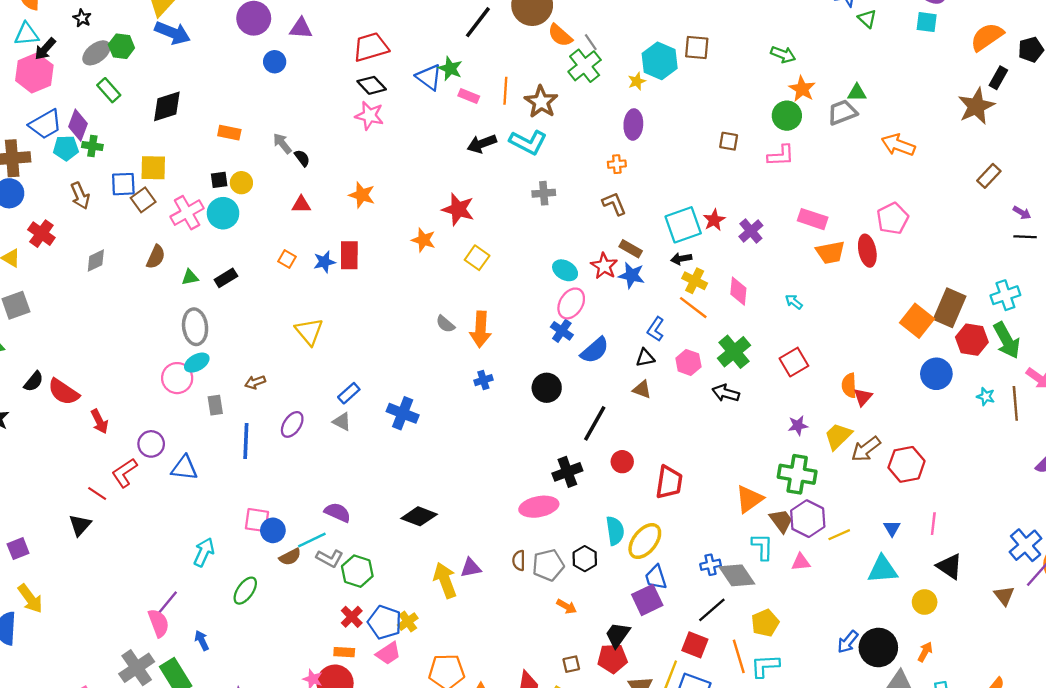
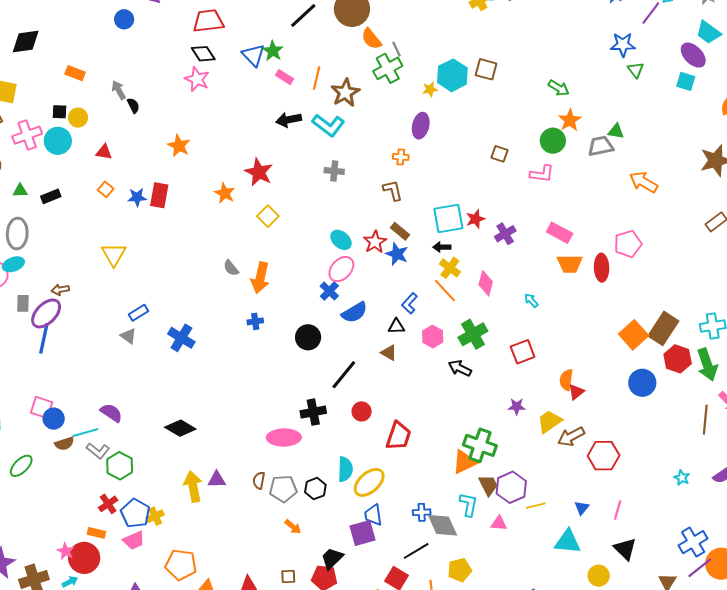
red triangle: (301, 205) -> (104, 152), moved
cyan star: (986, 396) -> (682, 478), moved
purple ellipse: (292, 424) -> (46, 313), moved, size x1.4
green cross: (797, 474) -> (480, 445), moved

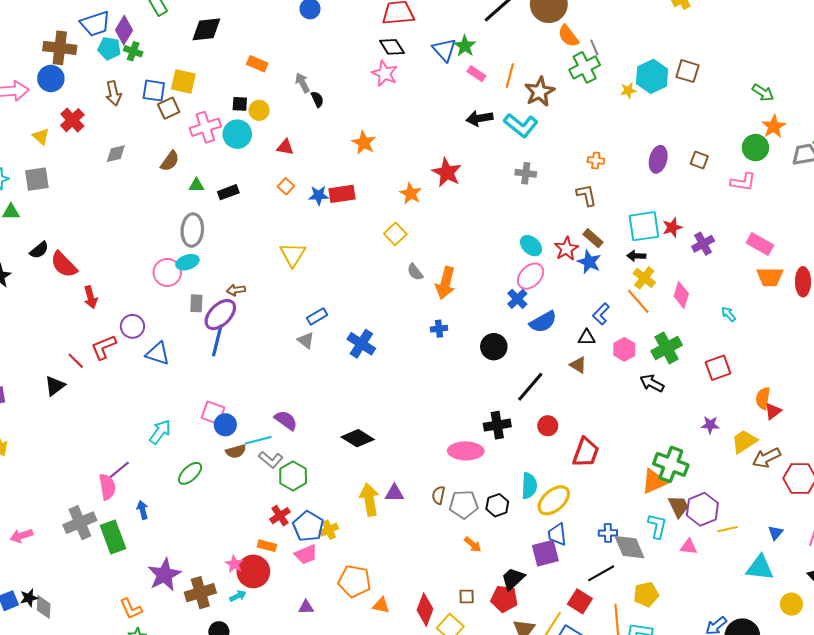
purple ellipse: (421, 126) -> (658, 159), moved
red rectangle: (159, 195) -> (342, 194), turned 70
yellow square: (268, 216) -> (395, 234), moved

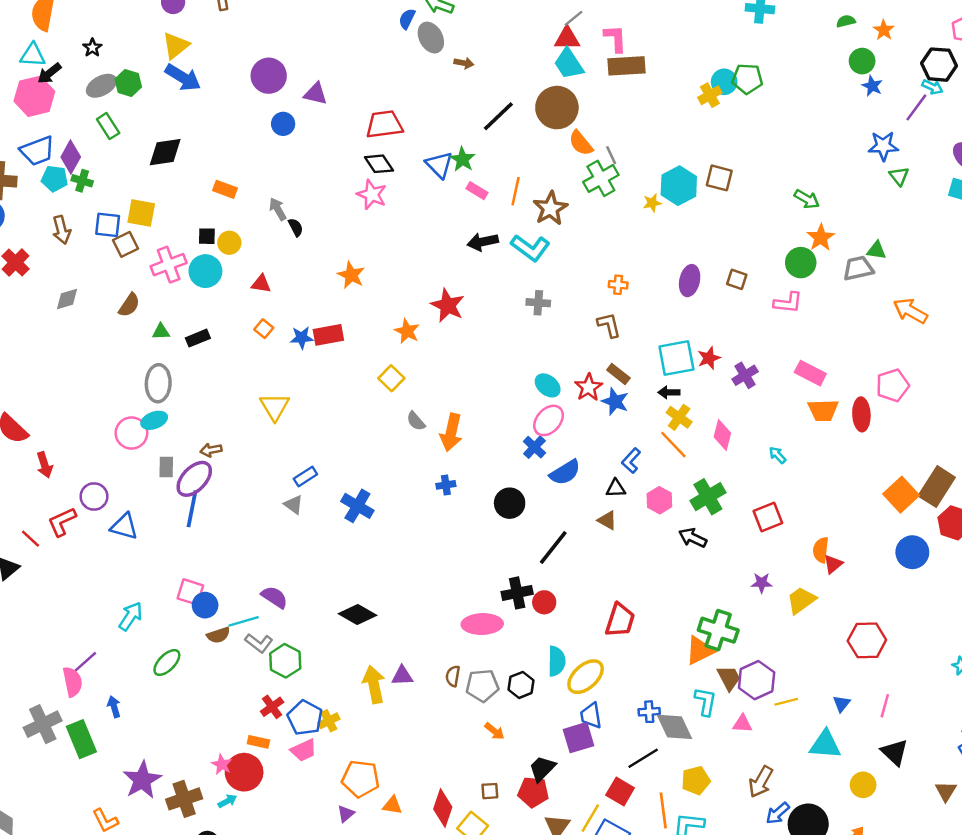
red circle: (548, 426) -> (544, 602), moved
brown arrow: (766, 458) -> (761, 782), moved, turned -32
purple triangle: (306, 607) -> (346, 814), moved, turned -35

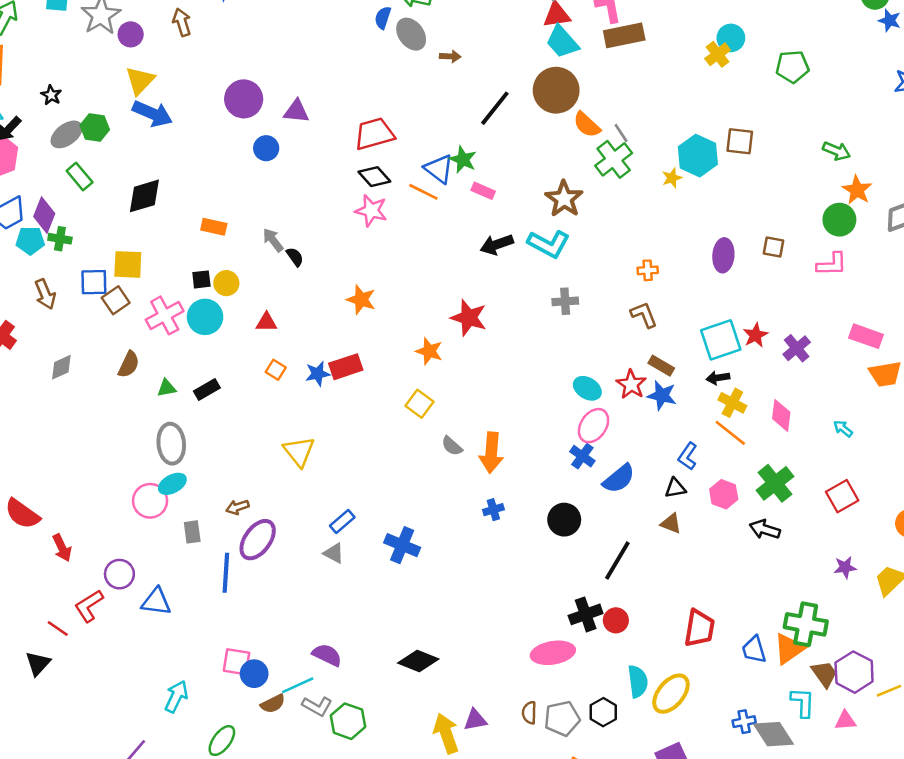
green pentagon: (747, 79) -> (792, 67), moved
orange line: (516, 191) -> (423, 192), moved, turned -68
purple ellipse: (194, 479) -> (258, 540), moved
blue trapezoid: (591, 716) -> (754, 650), moved

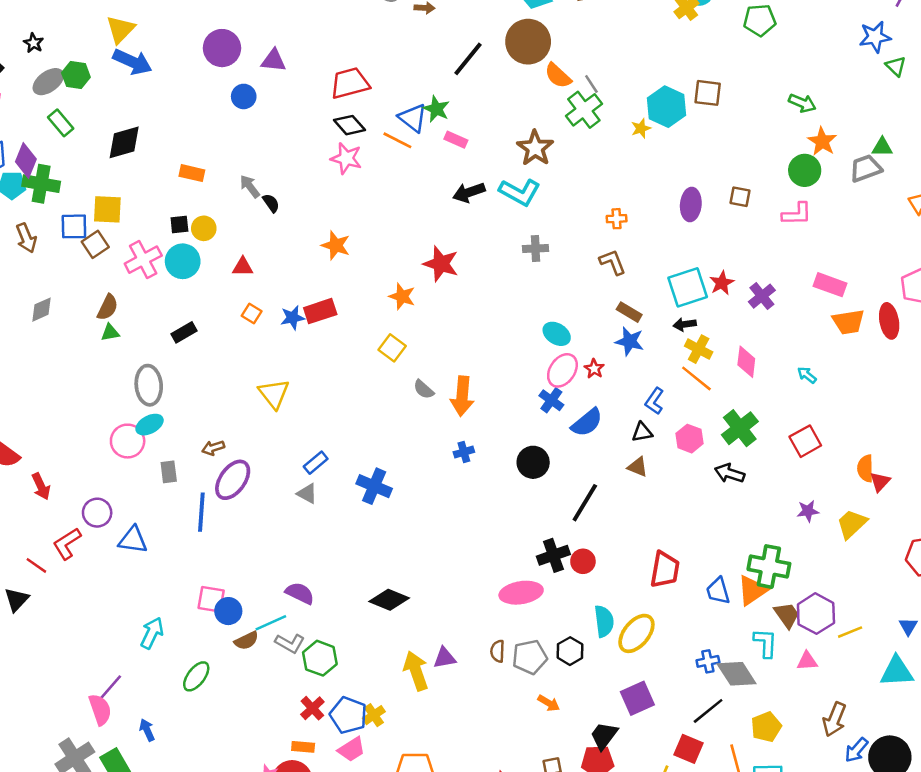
green cross: (60, 239) -> (41, 184), size x1.6
red star: (631, 384) -> (594, 369), moved, size x0.7
green triangle: (167, 388) -> (110, 333), moved

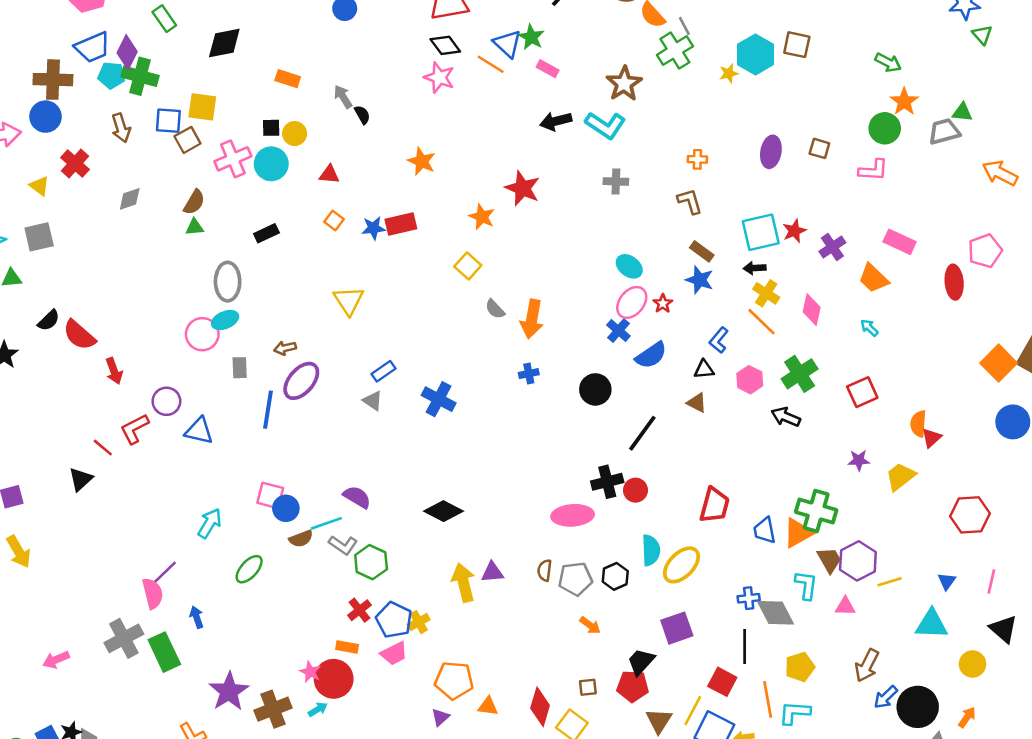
orange trapezoid: (848, 322) -> (874, 278), moved, turned 48
black line: (708, 711) -> (745, 647), turned -56

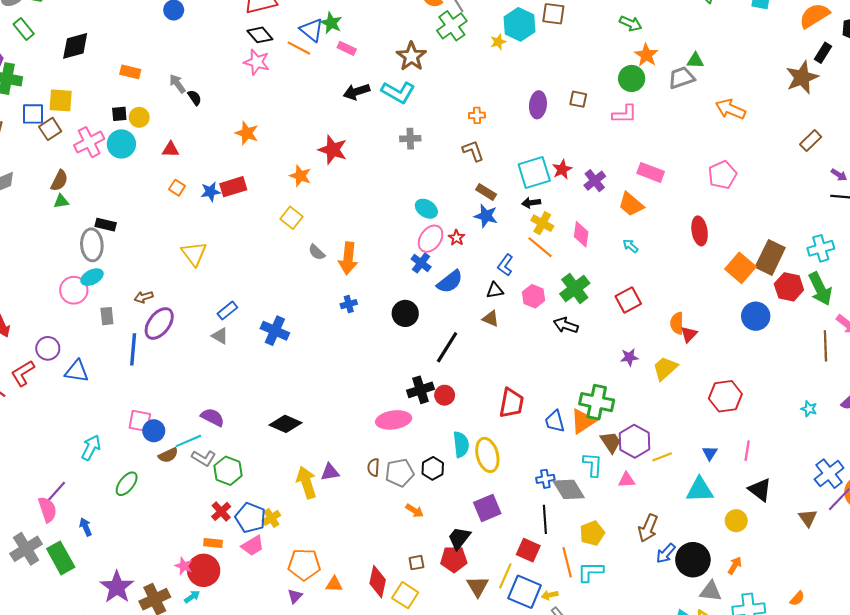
black rectangle: (266, 233) -> (106, 225), moved, turned 42
red ellipse: (954, 282) -> (700, 231), moved
yellow ellipse: (681, 565) -> (487, 455), turned -56

